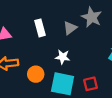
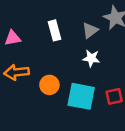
white star: (63, 57) -> (91, 58), moved

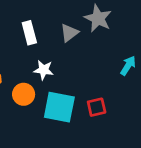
white star: (91, 58) -> (44, 70), moved

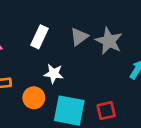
gray star: (98, 18) -> (109, 41), moved
white rectangle: (29, 33) -> (39, 37), turned 40

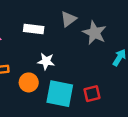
white rectangle: (39, 37) -> (34, 29), turned 72
gray triangle: (79, 37) -> (68, 19), moved

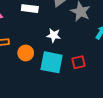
white star: (46, 61) -> (54, 35), moved

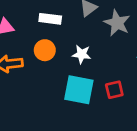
orange circle: (26, 53) -> (45, 50), moved

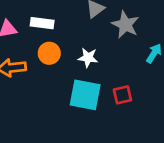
white rectangle: (50, 19) -> (42, 23), moved

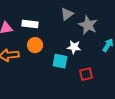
white star: (88, 58) -> (74, 47), moved
cyan square: (85, 95) -> (60, 61), moved, size x0.7

